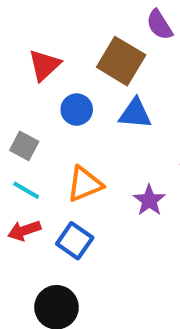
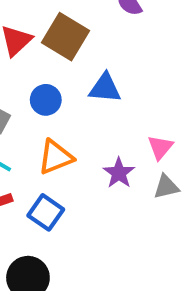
brown square: (121, 61) -> (66, 37), moved
blue circle: (77, 110) -> (46, 100), moved

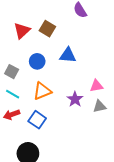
brown square: (66, 37) -> (47, 29), size x0.7
pink triangle: (160, 147) -> (96, 86), turned 40

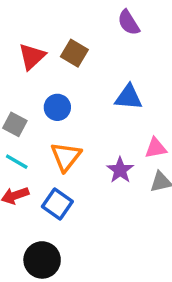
blue triangle: (68, 55) -> (129, 97), moved
orange triangle: (42, 91) -> (66, 157), turned -30

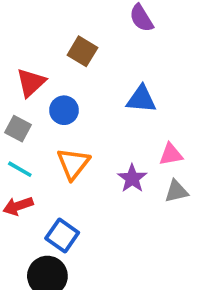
red triangle: (32, 56) -> (31, 83), moved
blue square: (57, 204) -> (62, 235), moved

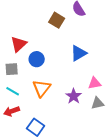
brown square: (82, 51) -> (57, 20), moved
blue triangle: (141, 99) -> (79, 53), turned -36
gray square: (18, 129) -> (12, 69), turned -32

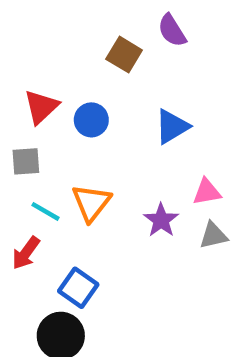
blue circle: (37, 59) -> (91, 120), moved
cyan line: (13, 91) -> (46, 211), moved
red arrow: (12, 111) -> (26, 253), turned -35

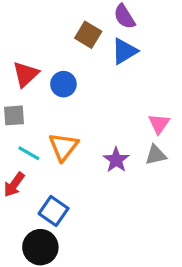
blue triangle: (172, 126) -> (124, 51), moved
pink triangle: (207, 192) -> (159, 124), moved, turned -45
gray triangle: (213, 235) -> (156, 155), moved

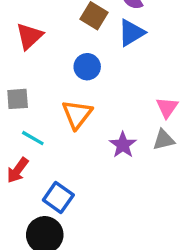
red triangle: (26, 74) -> (29, 36), moved
blue circle: (63, 84) -> (87, 67), moved
orange triangle: (63, 147) -> (77, 114), moved

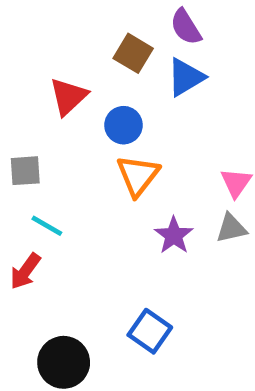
red triangle: (29, 36) -> (68, 96), moved
orange triangle: (77, 114) -> (138, 175), moved
blue square: (58, 197) -> (150, 331), moved

